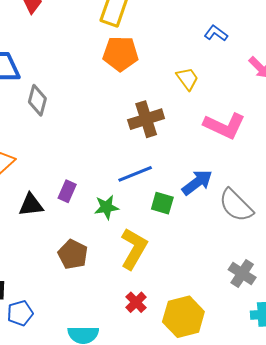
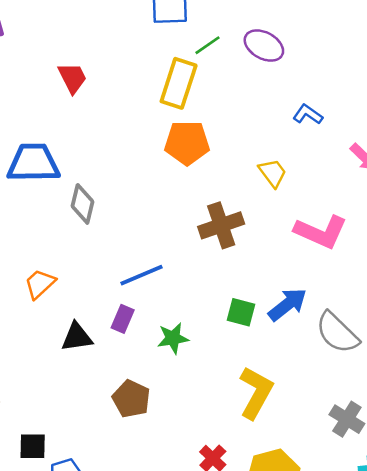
blue line: (135, 174) -> (142, 275), moved
green square: (162, 203) -> (241, 312), moved
yellow L-shape: (134, 249) -> (256, 393), moved

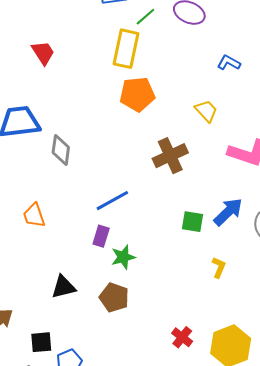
orange trapezoid: (40, 284) -> (34, 215), turned -60
black triangle: (77, 337) -> (64, 287), moved
green star: (173, 338) -> (123, 257), moved
yellow L-shape: (256, 393) -> (219, 267), moved, size x0.5

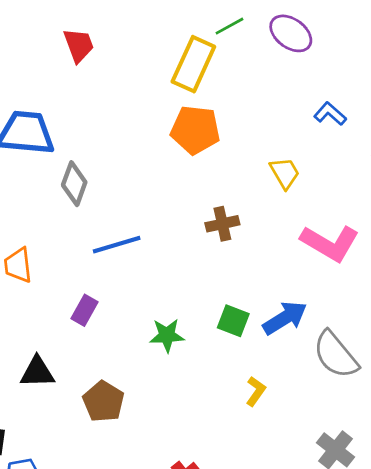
brown cross: (170, 156) -> (222, 224), size x0.7
blue line: (112, 201) -> (117, 245), moved
purple rectangle: (101, 236) -> (84, 310), moved
green star: (123, 257) -> (167, 335), moved

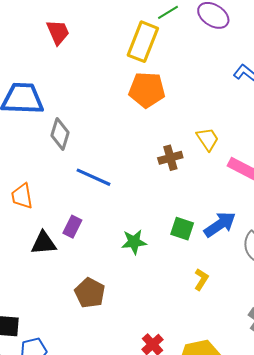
yellow trapezoid: (285, 173) -> (208, 139), moved
blue line: (117, 245) -> (94, 177), turned 44
black triangle: (37, 372) -> (44, 243), moved

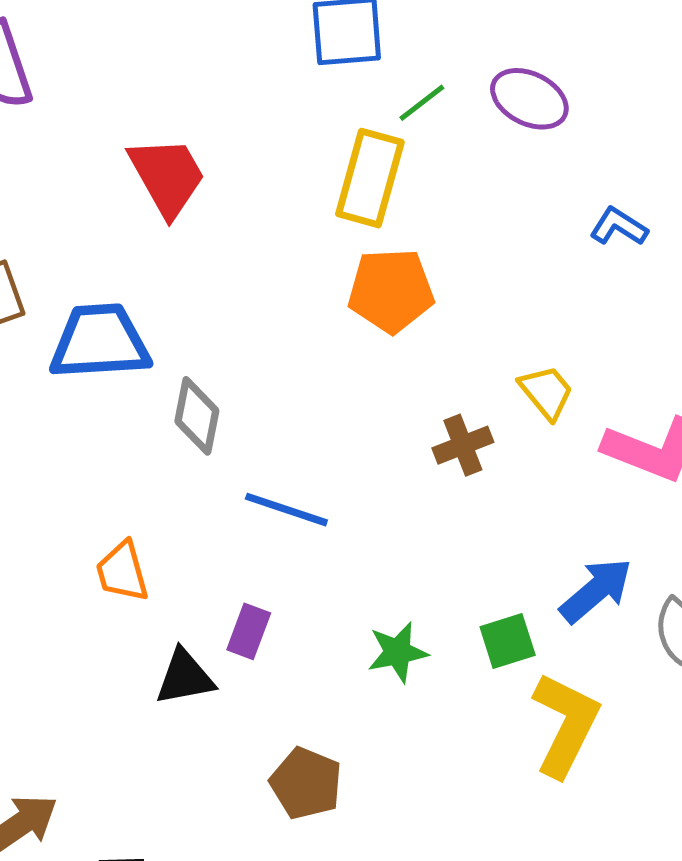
red trapezoid: (58, 32) -> (167, 176), size x1.4
green square: (182, 229) -> (508, 641), moved, turned -30
yellow L-shape: (201, 279) -> (565, 725), size x2.0

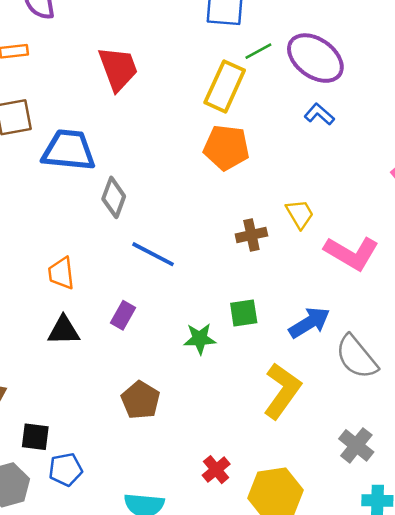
purple ellipse: (529, 99) -> (315, 58), size x1.4
blue L-shape: (619, 227) -> (319, 114), moved
green square: (508, 641) -> (244, 313), moved
black triangle: (185, 677) -> (64, 330), moved

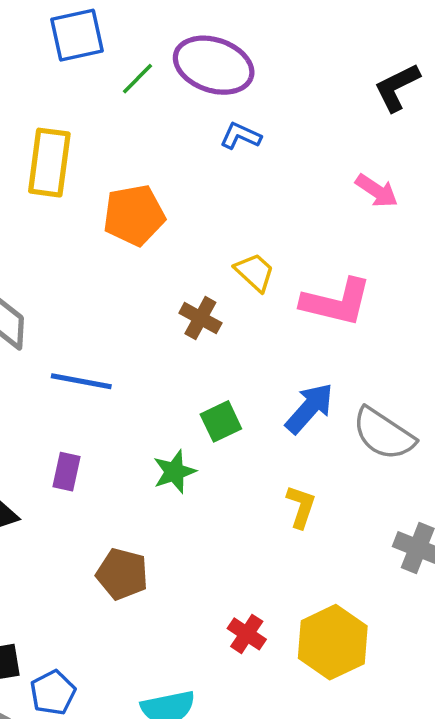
yellow rectangle: (225, 86) -> (49, 163), moved
brown cross: (251, 235) -> (200, 318), turned -32
yellow L-shape: (282, 391) -> (301, 507), size x0.6

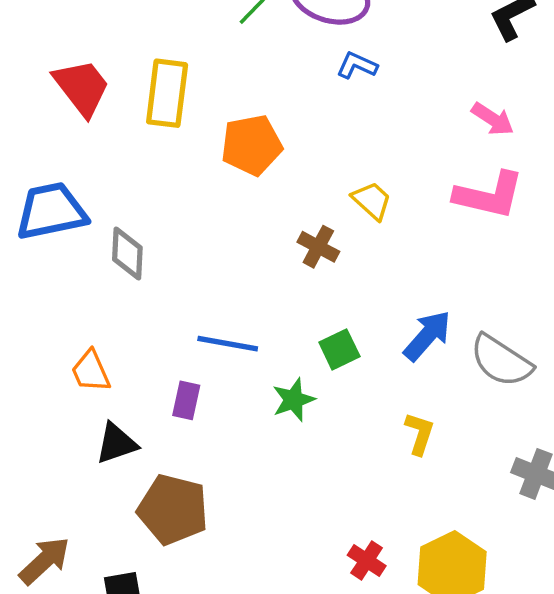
pink L-shape: (336, 302) -> (489, 195), moved
blue line: (81, 381) -> (228, 344), moved
brown pentagon: (122, 574) -> (173, 510), moved, size x1.4

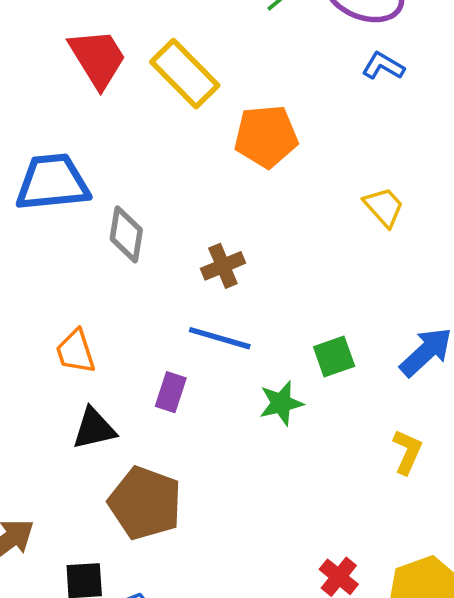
yellow rectangle: (167, 93) -> (185, 74), turned -58
brown cross: (318, 247) -> (223, 266), moved, turned 33

